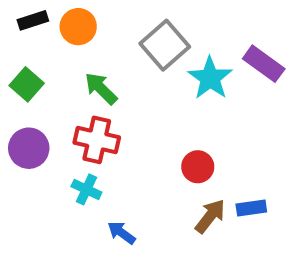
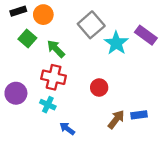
green square: (27, 84) -> (27, 39), moved
purple circle: (29, 148) -> (16, 93), moved
red circle: (198, 167) -> (99, 88), moved

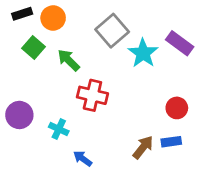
red cross: (54, 77) -> (92, 95), moved
red circle: (99, 88) -> (177, 108), moved

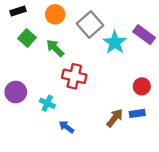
orange circle: (53, 18) -> (55, 14), moved

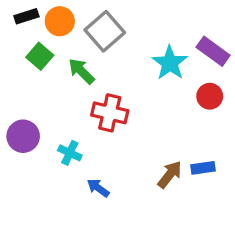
orange circle: (55, 14) -> (60, 21), moved
gray square: (90, 24) -> (105, 31), moved
red circle: (142, 86) -> (210, 96), moved

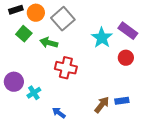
green arrow: (81, 71) -> (49, 43), turned -30
cyan cross: (70, 153) -> (34, 93), moved, turned 32

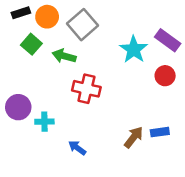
cyan cross: (34, 93) -> (44, 122), turned 32

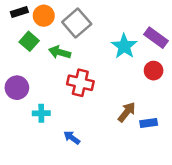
purple circle: (18, 107) -> (17, 88), moved
brown arrow: (134, 137) -> (127, 112), moved

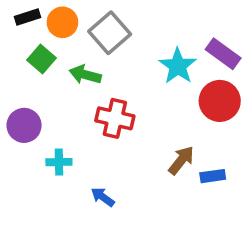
red circle: (154, 71) -> (220, 101), size x1.5

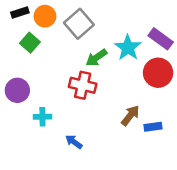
green arrow: (85, 75) -> (96, 58), moved, turned -50

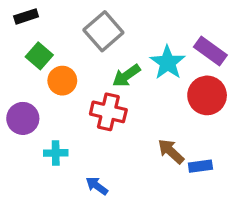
orange circle: (45, 16) -> (62, 81), moved
brown arrow: (130, 115) -> (171, 151), turned -85

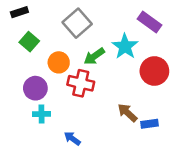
purple rectangle: (210, 51) -> (150, 22), moved
orange circle: (62, 81) -> (59, 62), moved
purple circle: (23, 118) -> (35, 88), moved

